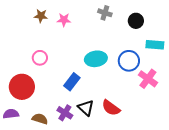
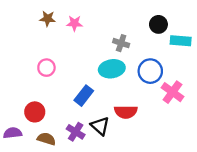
gray cross: (105, 13) -> (121, 43), moved
cyan rectangle: (155, 45) -> (181, 41), moved
red circle: (22, 87) -> (35, 112), moved, size x0.7
red semicircle: (111, 108) -> (126, 112), moved, turned -36

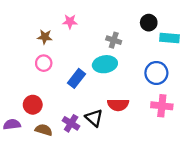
brown star: (48, 19) -> (45, 37), moved
blue circle: (150, 71) -> (156, 73), moved
pink cross: (172, 92) -> (162, 106), moved, turned -30
blue rectangle: (84, 96) -> (76, 78), moved

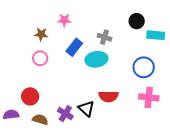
blue rectangle: (76, 78) -> (74, 47), moved

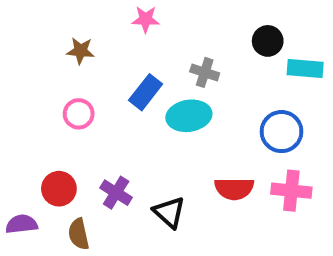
pink star: (64, 20) -> (146, 19), moved
brown star: (41, 34) -> (81, 51), moved
red semicircle: (108, 96) -> (234, 189), moved
purple cross: (65, 114) -> (116, 193), moved
brown semicircle: (40, 120) -> (79, 234), turned -119

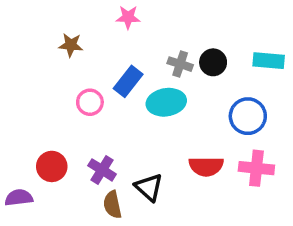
black circle: (268, 41) -> (213, 62), moved
pink circle: (79, 114) -> (90, 102), moved
brown semicircle: (79, 234) -> (112, 205), moved

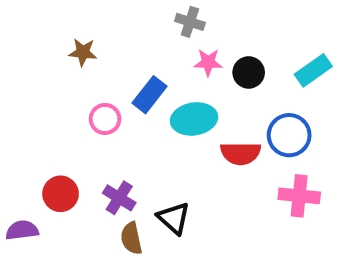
pink star: (128, 17) -> (208, 62), moved
cyan rectangle: (269, 61) -> (313, 70), turned -40
gray cross: (180, 64) -> (190, 22), moved
red semicircle: (206, 166) -> (241, 153), moved

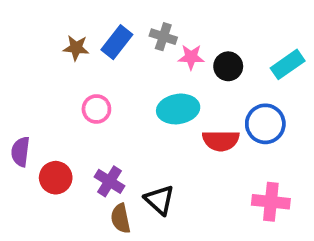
gray cross: (190, 22) -> (163, 37), moved
blue rectangle: (150, 95) -> (117, 42), moved
pink cross: (299, 196) -> (271, 202), moved
purple semicircle: (22, 230) -> (20, 152), moved, turned -76

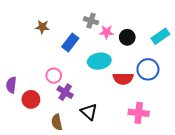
blue rectangle: (117, 42) -> (70, 42), moved
pink circle: (96, 109) -> (54, 76), moved
purple cross: (109, 181) -> (65, 92), moved
pink cross: (271, 202) -> (139, 113), moved
brown semicircle: (121, 218) -> (57, 122), moved

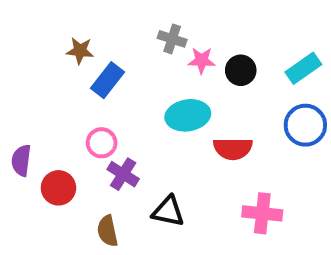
blue rectangle: (70, 42) -> (107, 80), moved
blue circle: (148, 69) -> (305, 125), moved
black triangle: (89, 112) -> (168, 211), turned -30

